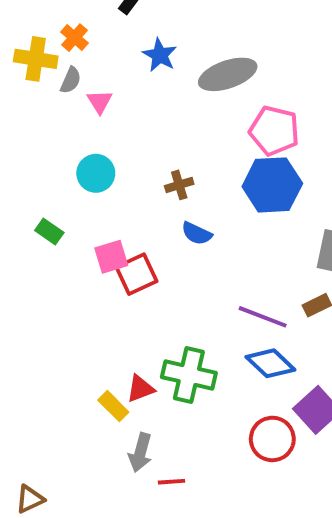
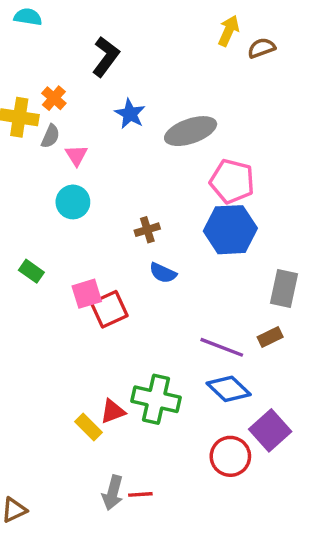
cyan circle: (96, 173) -> (73, 202), moved
gray arrow: (140, 453) -> (113, 493), moved

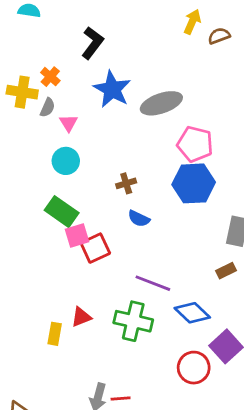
blue star: (130, 114) -> (112, 89), size x1.5
green rectangle: (31, 271) -> (62, 212), moved, size x1.6
purple line: (222, 347) -> (153, 283), moved
red triangle: (113, 411) -> (81, 317), moved
yellow rectangle: (88, 427) -> (55, 334), moved, turned 55

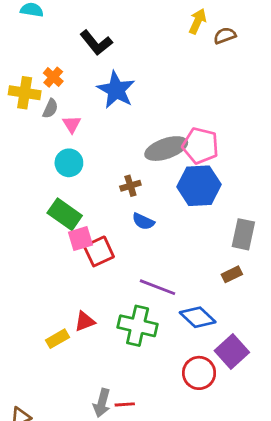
black L-shape: (92, 43) -> (96, 43), turned 104
gray ellipse: (161, 103) -> (166, 149), moved
yellow rectangle: (55, 334) -> (58, 339), turned 50

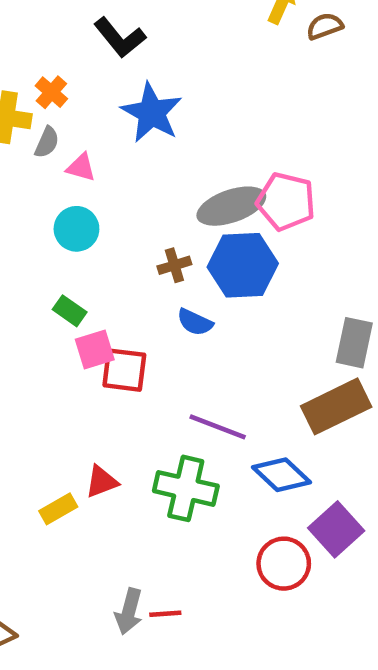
pink triangle: (72, 124) -> (81, 167), turned -42
blue hexagon: (199, 186) -> (243, 265), moved
green rectangle: (65, 214) -> (70, 311), size x0.6
red square: (99, 251) -> (124, 370), turned 32
brown rectangle: (232, 274) -> (336, 406), size x2.0

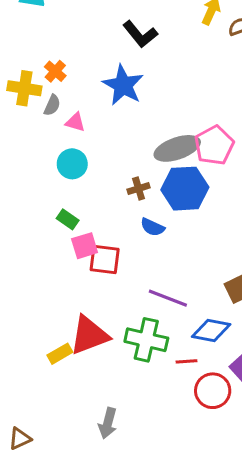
black L-shape: (120, 38) -> (140, 34), moved
pink pentagon: (286, 202) -> (214, 145), turned 30
blue diamond: (281, 475) -> (211, 331), turned -33
red triangle: (102, 482) -> (89, 335), size x1.8
red line: (165, 614) -> (186, 361), moved

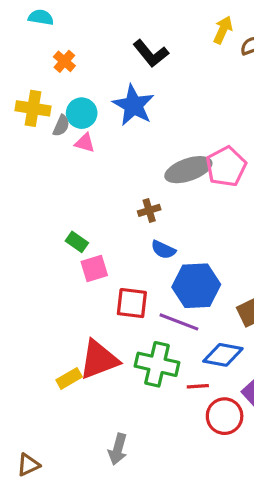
orange cross: (55, 71) -> (64, 61), moved
cyan circle: (72, 164) -> (82, 113), moved
blue hexagon: (185, 189) -> (196, 286), moved
red square: (105, 260) -> (132, 303), moved

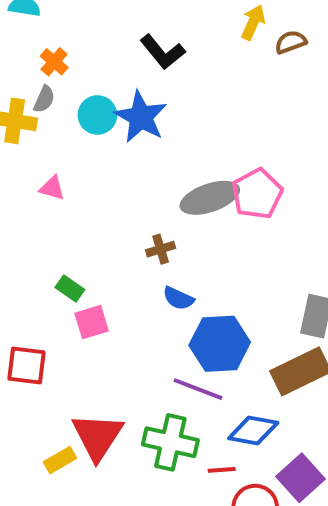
cyan circle: (82, 113) -> (97, 115), moved
gray semicircle: (61, 126) -> (44, 99), moved
pink triangle: (85, 143) -> (52, 188), moved
red square: (132, 303) -> (26, 365), moved
red triangle: (99, 360) -> (97, 436), turned -36

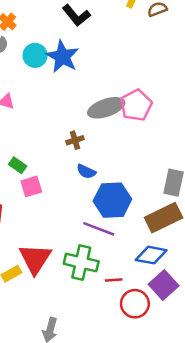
blue diamond: (253, 430) -> (151, 255), moved

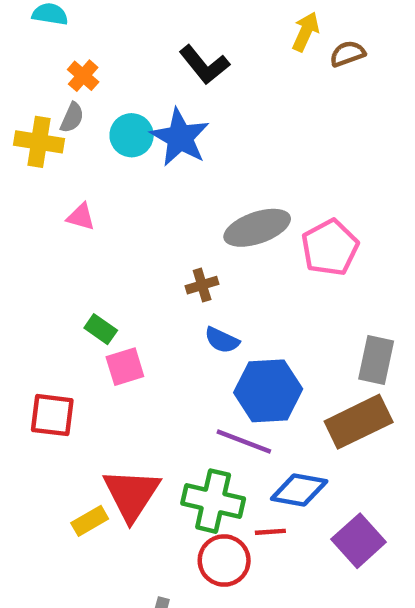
pink pentagon: (136, 105) -> (330, 248), moved
blue diamond: (151, 255) -> (299, 490), moved
red circle: (135, 304) -> (224, 561), moved

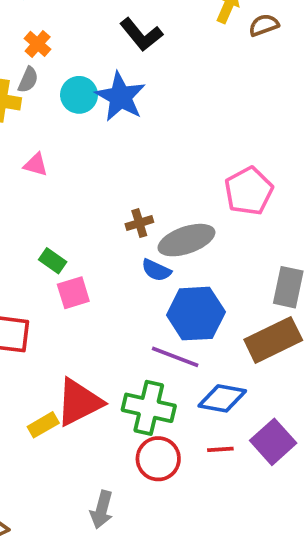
gray ellipse: (257, 228) -> (186, 240), moved
red triangle: (132, 494) -> (79, 402), turned 30
red line: (270, 532) -> (220, 449), moved

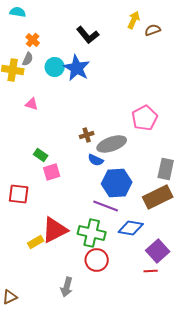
red line: (220, 449) -> (151, 271), moved

